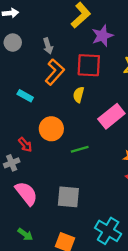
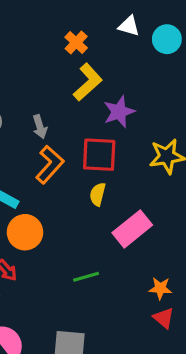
yellow semicircle: (79, 95) -> (98, 194), moved
orange circle: (51, 129) -> (25, 232), moved

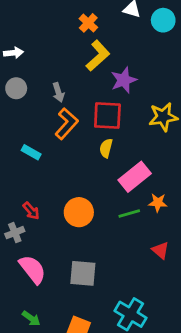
orange circle: (25, 232) -> (79, 212), moved
green line: (86, 277) -> (129, 214), moved
orange star: (160, 288) -> (158, 203), moved

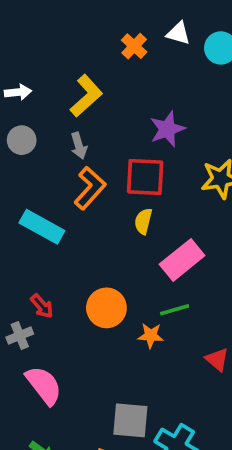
orange cross: (88, 23) -> (134, 46), moved
yellow L-shape: (98, 56) -> (86, 96), moved
cyan rectangle: (31, 152) -> (42, 227), size x1.6
orange star: (158, 203) -> (151, 336), moved
gray square: (83, 273) -> (130, 420), moved

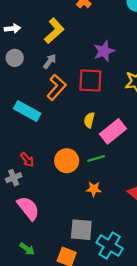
gray arrow: (79, 146) -> (50, 61), turned -126
yellow semicircle: (143, 221) -> (89, 120), moved
green line: (175, 310) -> (96, 158), moved
orange star: (151, 336) -> (94, 189), moved

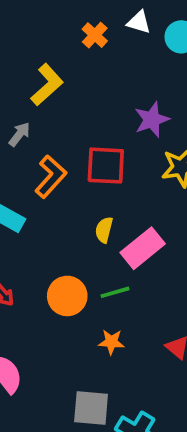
purple star: (104, 51) -> (152, 120), moved
gray arrow: (50, 61) -> (19, 134), moved

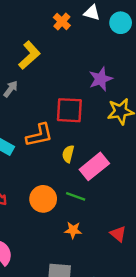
orange L-shape: (51, 177) -> (39, 135), moved, turned 36
green line: (115, 292) -> (76, 196), turned 36

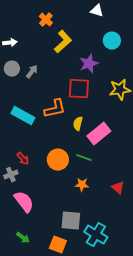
orange cross: (62, 21) -> (46, 20), moved
cyan circle: (121, 23) -> (112, 41), moved
yellow L-shape: (29, 55) -> (63, 42), moved
purple star: (101, 79) -> (89, 64), moved

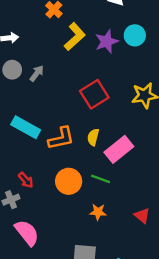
purple star: (89, 64) -> (107, 42), moved
red square: (79, 89) -> (94, 94), turned -35
orange L-shape: (55, 109) -> (61, 138), moved

